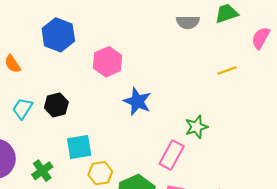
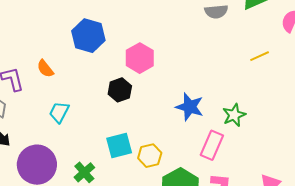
blue star: (137, 101) -> (190, 107), moved
black hexagon: (56, 105) -> (120, 90), moved
yellow hexagon: (100, 173) -> (150, 156), moved

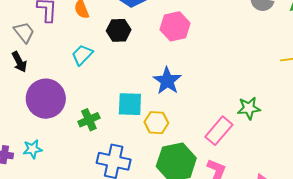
black hexagon: (120, 90) -> (119, 30), moved
blue star: (190, 107) -> (167, 81), moved

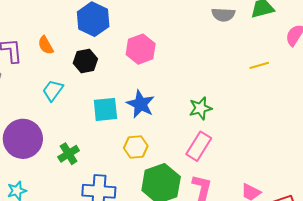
cyan square: (130, 104) -> (105, 109), moved
green star: (249, 108) -> (200, 108), moved

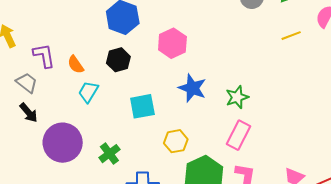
orange semicircle: (46, 45) -> (76, 65), moved
yellow line: (259, 65) -> (291, 36), moved
blue star: (141, 104) -> (192, 88), moved

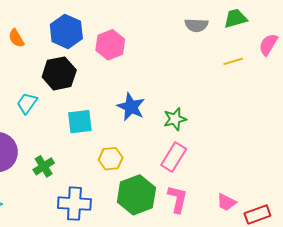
pink hexagon: (172, 43) -> (110, 45), moved
black hexagon: (118, 60) -> (59, 73), size x1.4
orange semicircle: (76, 65) -> (16, 38), moved

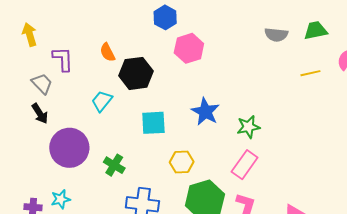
blue hexagon: (66, 31) -> (165, 17), moved, size x0.7
orange semicircle: (16, 38) -> (107, 52), moved
green cross: (44, 166) -> (114, 165), turned -30

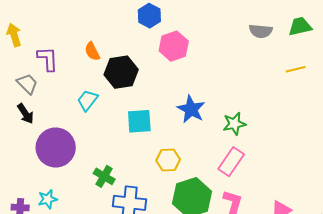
green cross: (114, 165) -> (104, 176), moved

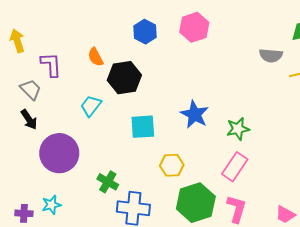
blue hexagon: (149, 16) -> (145, 32), moved
gray semicircle: (261, 31) -> (271, 55), moved
pink hexagon: (174, 46) -> (194, 27), moved

